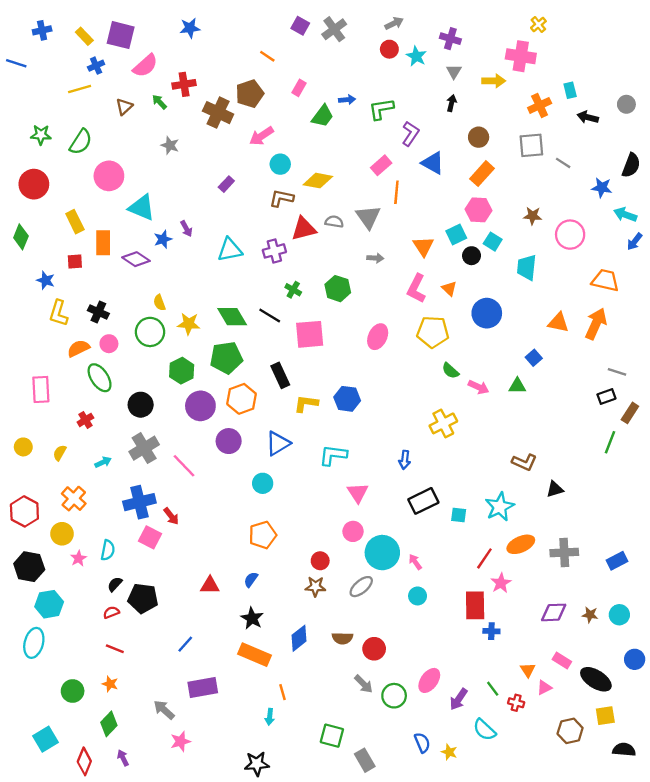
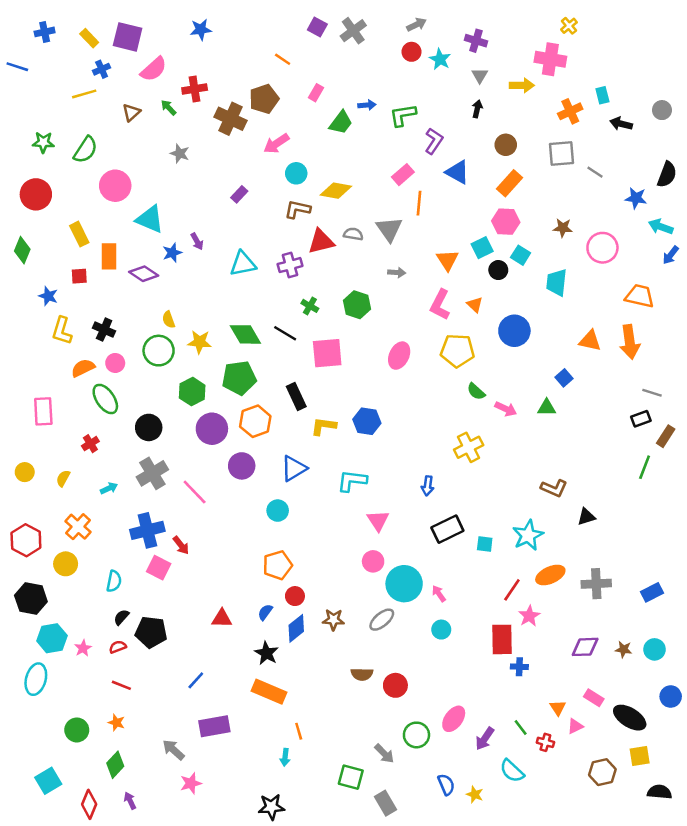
orange arrow: (596, 324) -> (630, 342), turned 148
pink star: (78, 558) -> (83, 648), moved
red circle: (320, 561) -> (295, 596), moved
blue diamond: (299, 638) -> (296, 628), moved
gray arrow: (364, 684) -> (384, 754), moved

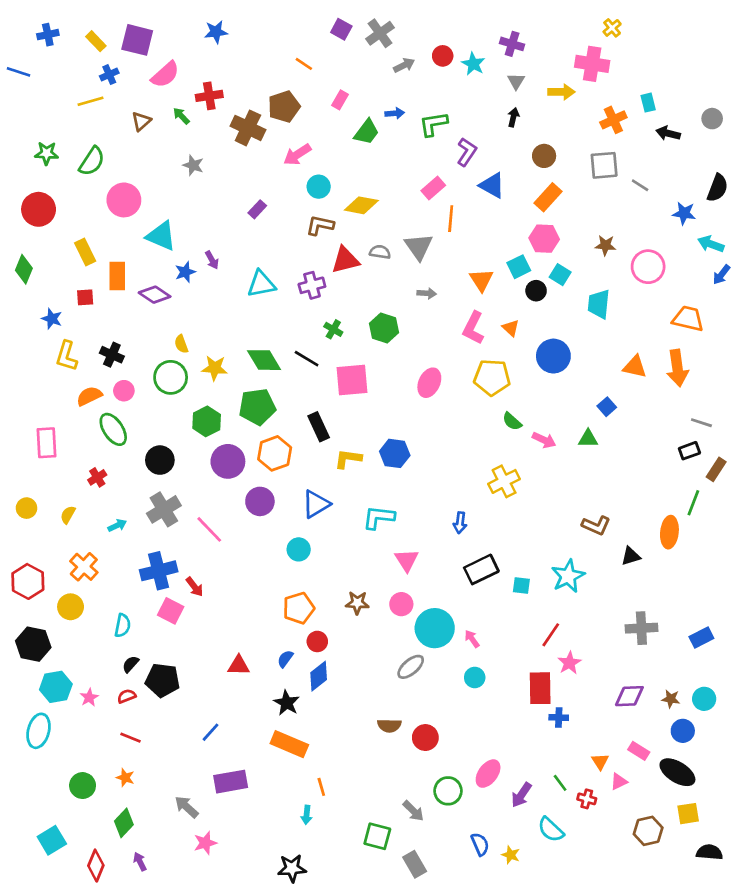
gray arrow: (416, 25) -> (404, 65), moved
orange ellipse: (550, 575) -> (669, 532), moved, turned -60
brown star: (333, 620) -> (357, 603), moved
blue circle: (671, 697) -> (683, 731), moved

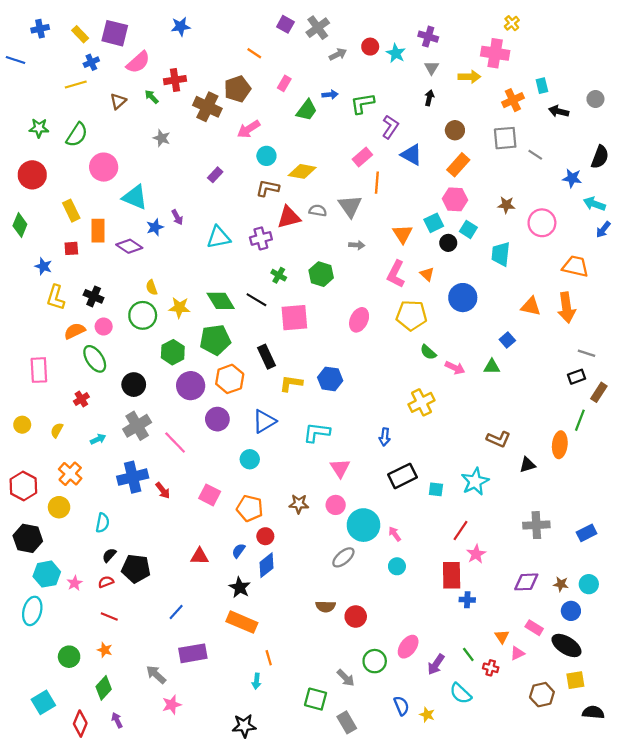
orange pentagon: (299, 608) -> (250, 508), turned 30
pink square: (171, 611) -> (210, 495), moved

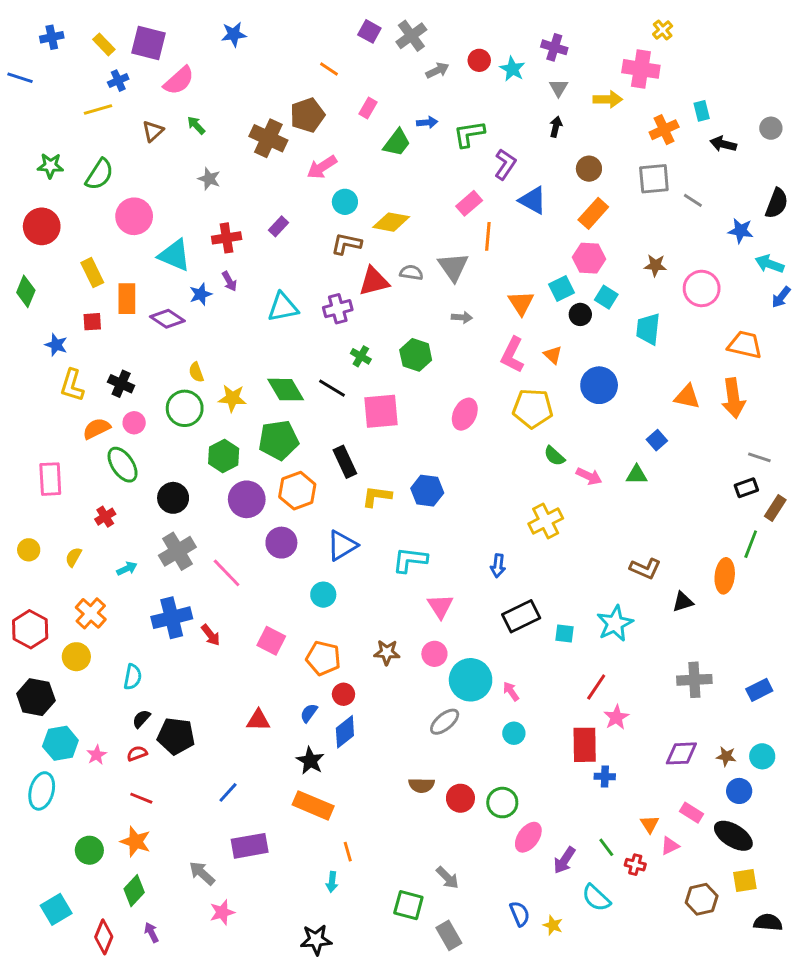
red cross: (175, 80) -> (227, 238), moved
orange star: (105, 650) -> (136, 842), size x1.5
green circle: (375, 661) -> (502, 803), moved

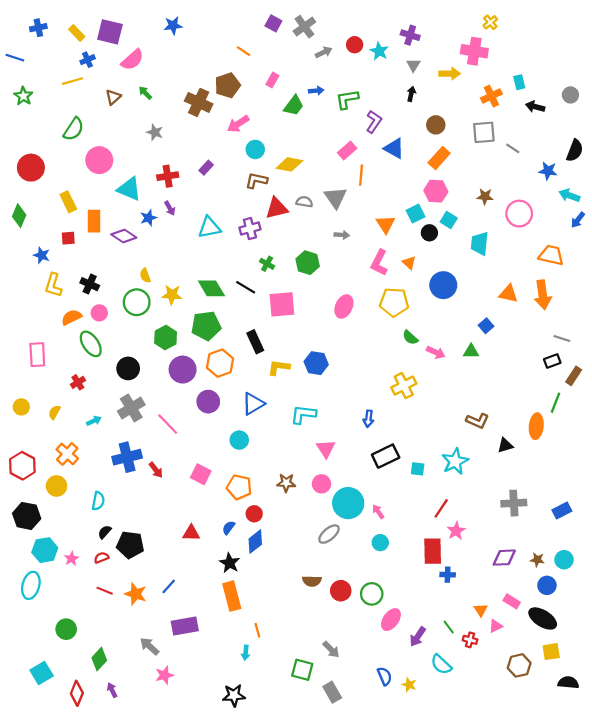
green star: (50, 166) -> (23, 96), moved, turned 30
orange rectangle: (313, 805) -> (232, 596), turned 52
orange star: (136, 842) -> (136, 594), moved

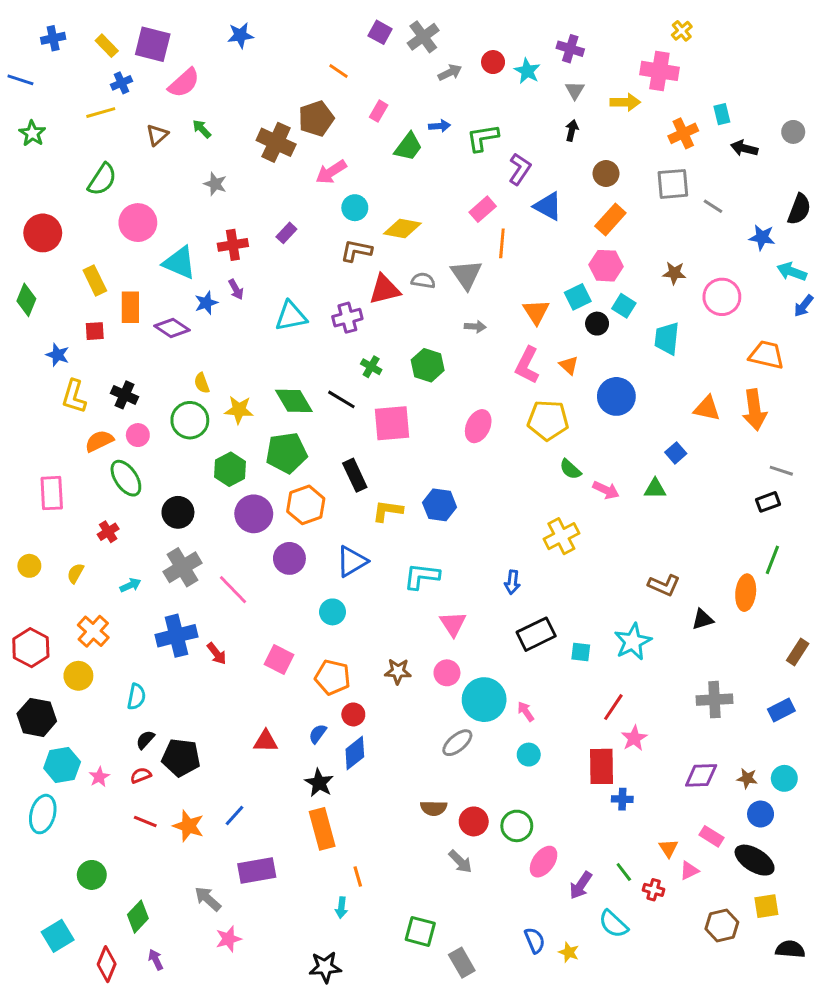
brown rectangle: (574, 376) -> (798, 652), moved
gray arrow: (331, 649) -> (460, 862), moved

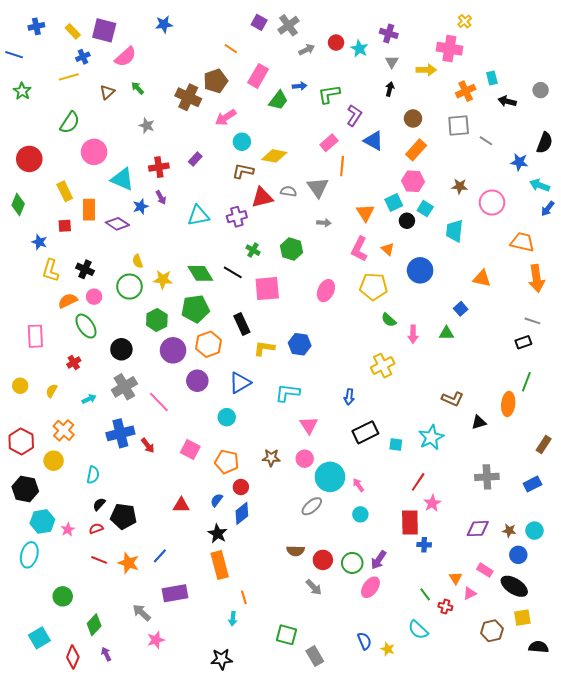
pink rectangle: (379, 111) -> (258, 76), size x1.6
orange arrow: (755, 410) -> (537, 278), moved
pink arrow: (606, 490) -> (413, 334), turned 66
purple arrow: (581, 885) -> (379, 560), moved

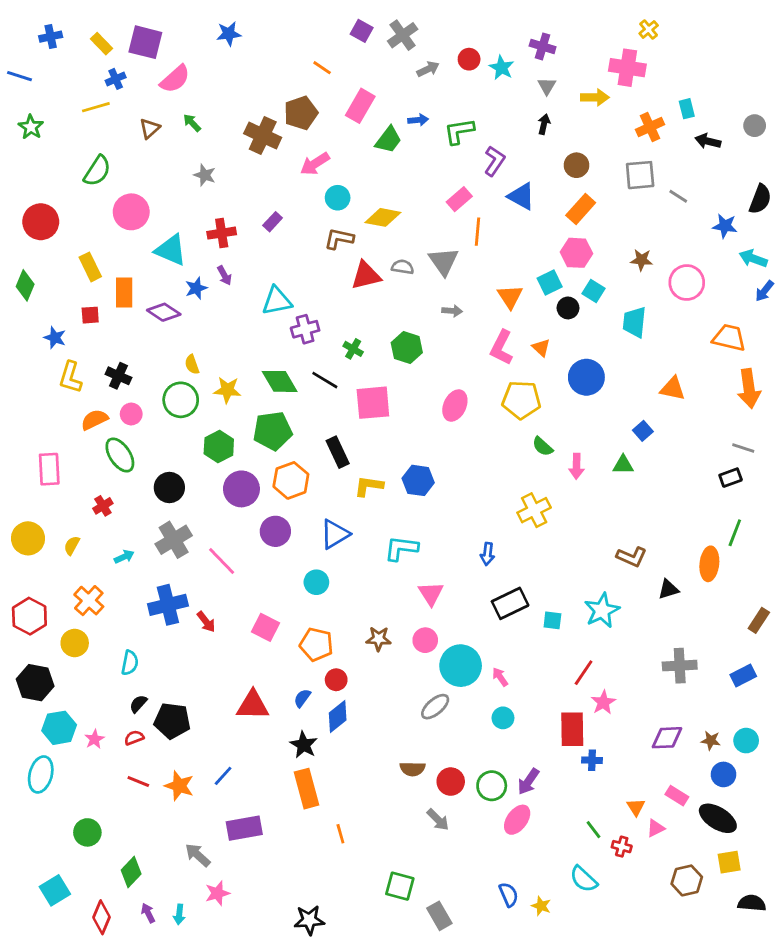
purple cross: (237, 217) -> (305, 329), moved
yellow circle: (20, 386) -> (28, 538), size x1.5
red triangle: (181, 505) -> (253, 705), size x1.4
cyan arrow: (233, 619) -> (179, 914), moved

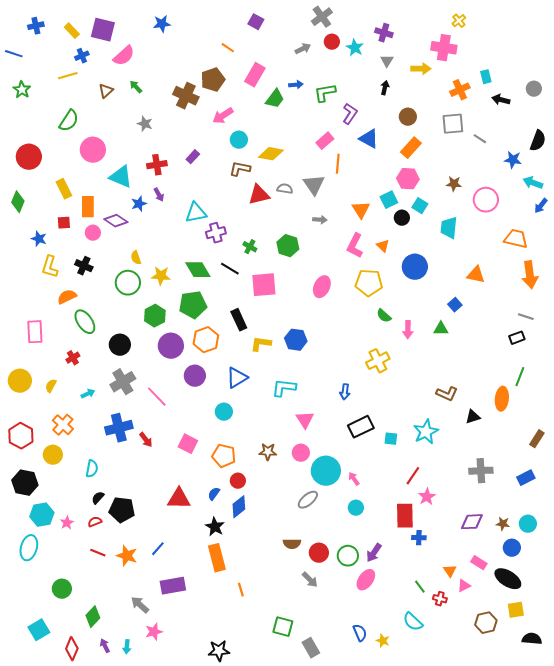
gray cross: (403, 35) -> (322, 17), moved
pink circle: (131, 414) -> (93, 233), moved

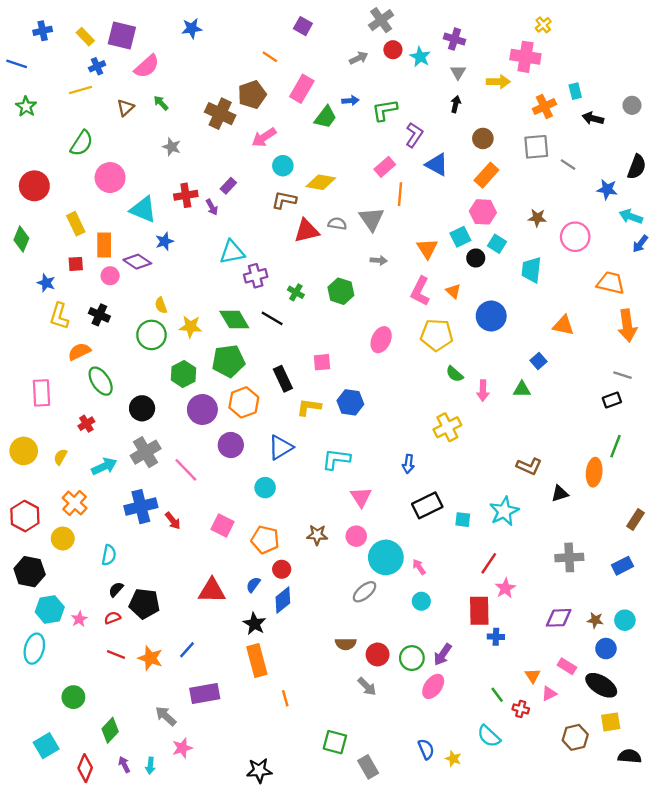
purple arrow: (159, 195) -> (212, 207), moved
pink square: (264, 285) -> (322, 362), moved, size x0.6
cyan arrow: (88, 394) -> (104, 466), size x1.5

